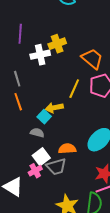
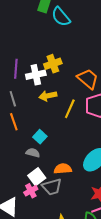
purple line: (20, 34) -> (16, 69), moved
yellow arrow: (54, 108) -> (48, 96), moved

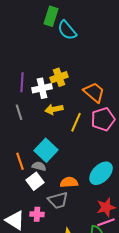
orange line: (14, 122) -> (20, 161), moved
cyan square: (40, 137) -> (46, 150), size x1.6
white square: (37, 177) -> (35, 181), moved
pink cross: (31, 191) -> (37, 214), moved, turned 32

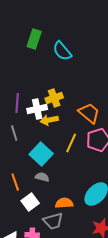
green rectangle: (51, 16) -> (34, 39), moved
yellow arrow: (54, 109) -> (49, 120), moved
cyan square: (46, 150) -> (41, 154), moved
gray semicircle: (39, 166) -> (42, 177), moved

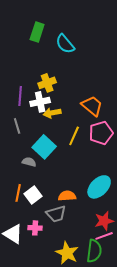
yellow cross: (54, 98) -> (47, 83), moved
gray semicircle: (42, 177) -> (29, 162), moved
orange line: (15, 182) -> (18, 193), moved, turned 30

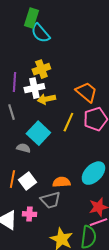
cyan semicircle: (65, 44) -> (40, 33), moved

